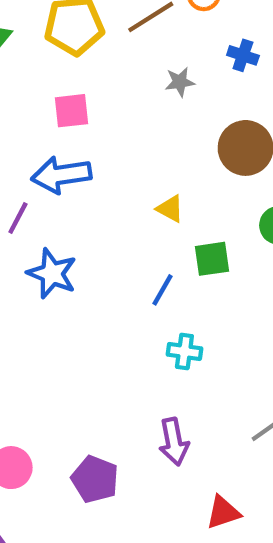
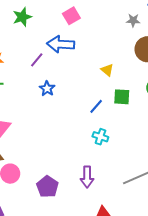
gray star: (180, 82) -> (133, 20), moved
pink square: (71, 111) -> (71, 16), turned -36
blue star: (52, 274) -> (47, 89), size x0.7

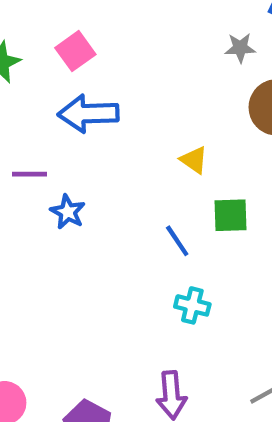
pink square: (71, 16) -> (75, 51), moved
purple line: (37, 60) -> (30, 174), moved, turned 56
blue line: (96, 106) -> (177, 241), turned -70

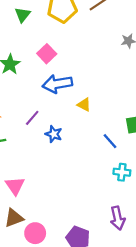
yellow triangle: (194, 160) -> (84, 105), moved
purple line: (30, 174) -> (32, 118), turned -42

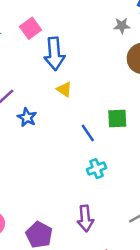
blue arrow: (57, 84) -> (54, 54), moved, turned -92
cyan cross: (122, 172) -> (96, 169), turned -35

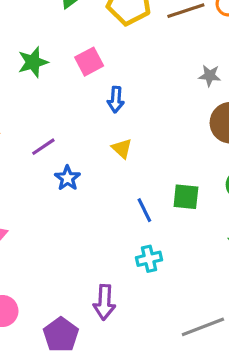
blue arrow: (54, 54) -> (116, 100), size x0.6
purple arrow: (85, 218) -> (104, 302), moved

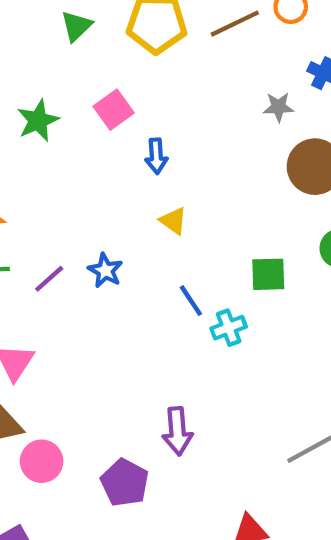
purple line: (43, 147) -> (49, 279), moved
blue line: (144, 210) -> (191, 301), moved
cyan cross: (149, 259) -> (229, 328), moved

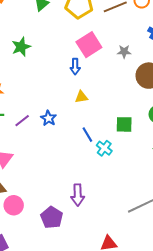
gray star: (278, 107) -> (124, 52), moved
pink square: (114, 110) -> (89, 45), moved, size x1.4
yellow triangle: (173, 221) -> (81, 97), turned -48
cyan cross: (229, 328) -> (104, 148), turned -35

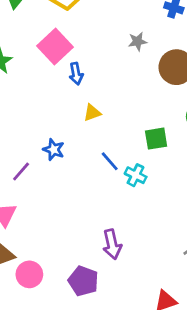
pink square: (89, 45) -> (55, 47), moved
purple line: (22, 121) -> (21, 172), moved

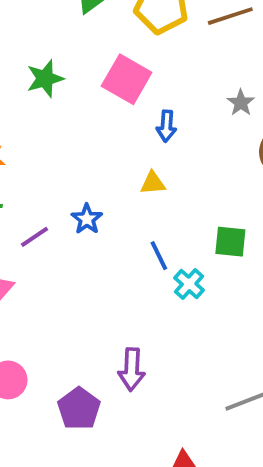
gray star: (138, 41) -> (241, 103), turned 30
pink square: (55, 47) -> (127, 79), turned -32
blue arrow: (76, 74) -> (166, 126), moved

